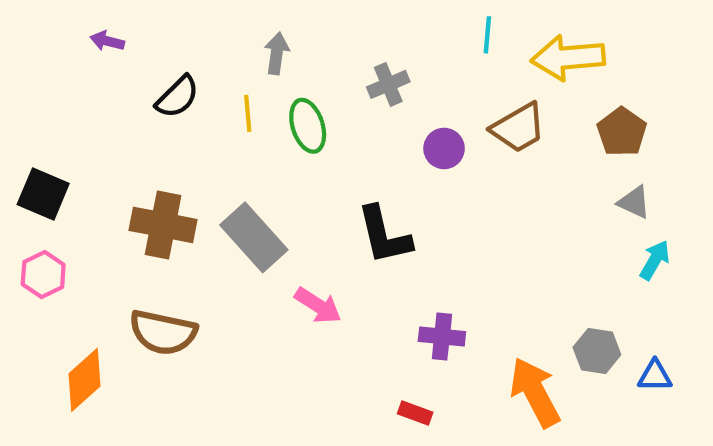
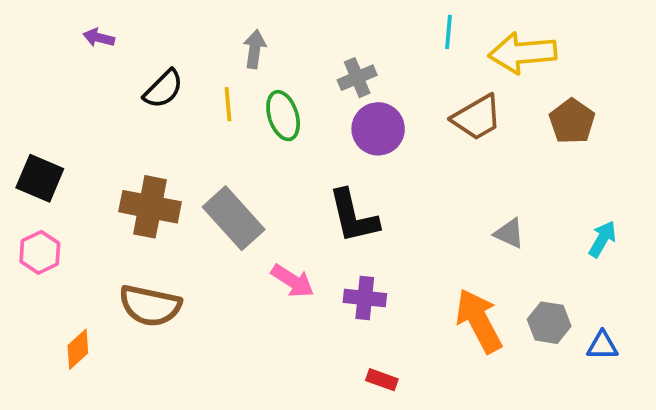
purple circle: (444, 148) -> (378, 129), moved, size x1.4
gray triangle: (634, 202) -> (509, 233), moved
purple cross: (442, 337) -> (365, 298), moved
orange diamond: (84, 380) -> (78, 349), size x0.7
orange arrow: (535, 392) -> (479, 321), moved

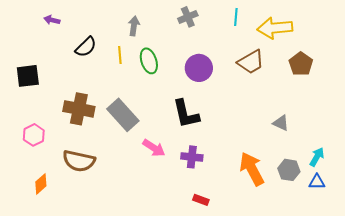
gray cross: (357, 78) -> (188, 17), moved
black square: (40, 178) -> (28, 76), moved, turned -30
gray triangle: (509, 233) -> (281, 123), moved
cyan arrow: (602, 239) -> (317, 157), moved
pink hexagon: (40, 252) -> (34, 135), moved

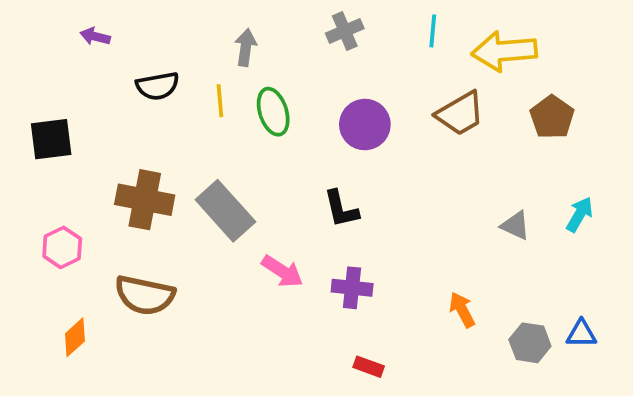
black semicircle: (86, 47) -> (158, 86), turned 35
black L-shape: (186, 114) -> (341, 209), size x0.7
cyan arrow: (317, 157) -> (580, 214), moved
orange arrow: (252, 169) -> (462, 310), size x0.6
gray hexagon: (289, 170) -> (530, 343), moved

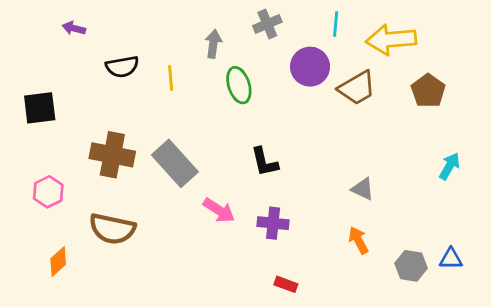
gray arrow: (246, 47) -> (213, 44), moved
green ellipse: (273, 112) -> (239, 85), moved
purple circle: (365, 125) -> (310, 67), moved
gray triangle: (515, 225) -> (363, 189), moved

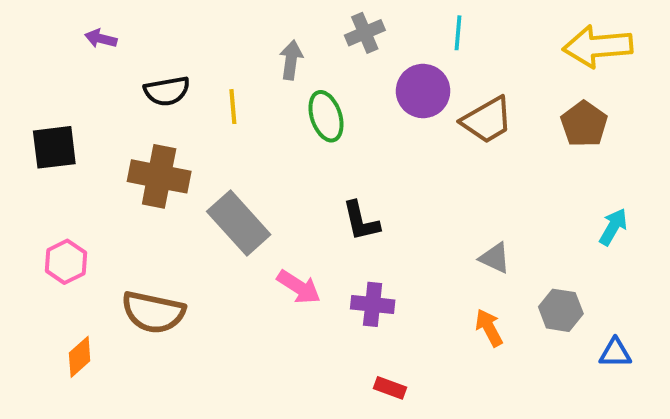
yellow arrow: (391, 40) -> (598, 46), moved
brown cross: (112, 155) -> (159, 176), moved
gray hexagon: (411, 266) -> (561, 310), moved

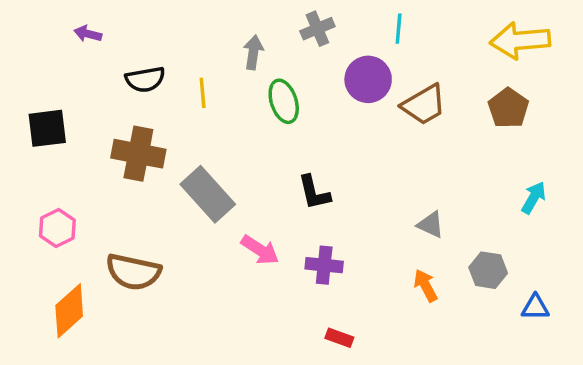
orange diamond: (80, 357) -> (69, 311), size x1.5

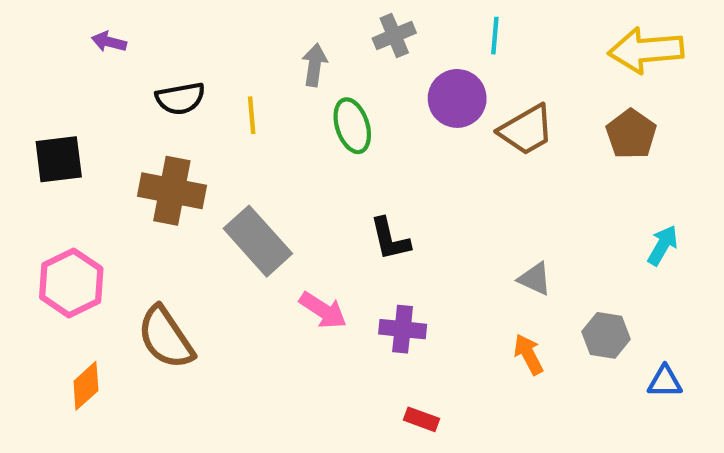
pink hexagon: (57, 228) -> (71, 283), size x1.4
brown semicircle: (133, 272) -> (166, 338), turned 44
orange diamond: (69, 311) -> (86, 386), size x0.7

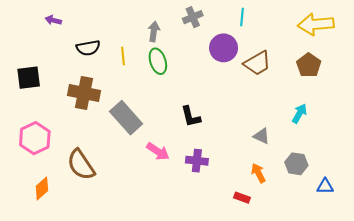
green ellipse: (352, 126) -> (158, 61), moved
cyan arrow: (663, 245) -> (299, 114), moved
red rectangle: (421, 419) -> (242, 198), moved

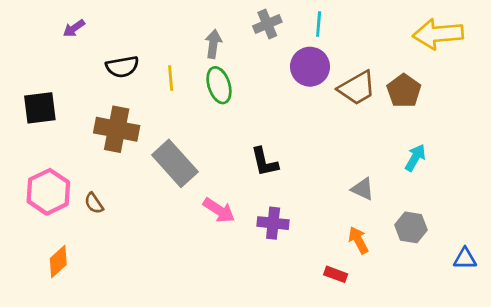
cyan line: (242, 17) -> (319, 24), moved
purple arrow: (53, 20) -> (74, 28), turned -49
brown pentagon: (309, 65) -> (404, 91), moved
brown semicircle: (81, 165) -> (94, 203), moved, size x0.5
blue triangle: (325, 186) -> (465, 259), moved

